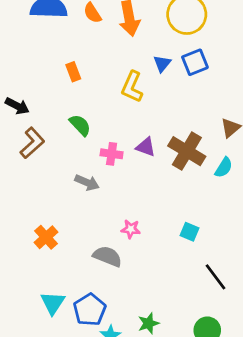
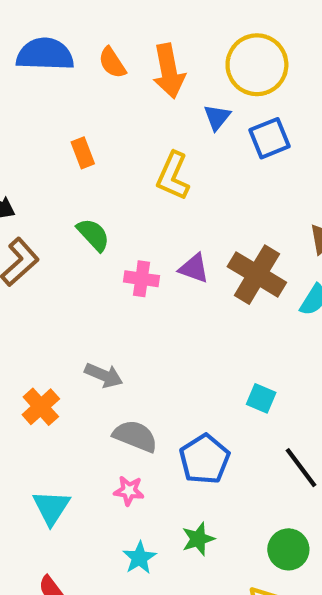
blue triangle: (162, 64) -> (217, 117), moved
gray arrow: (87, 183) -> (104, 375), moved
pink star: (131, 229) -> (129, 491), moved
blue pentagon: (90, 310) -> (204, 459), moved

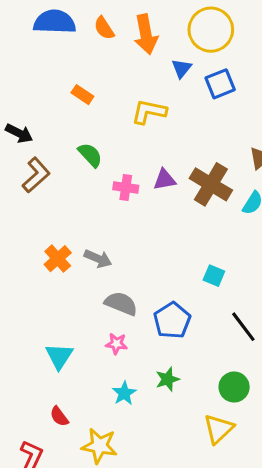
orange rectangle: (83, 153) -> (82, 95), turned -35
yellow L-shape: (173, 176) -> (149, 112), turned 78
purple triangle: (194, 268) -> (164, 180), turned -30
orange cross: (41, 407) -> (58, 259), moved

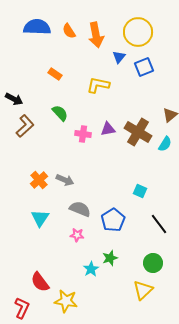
cyan triangle: (59, 356) -> (40, 218), moved
cyan star: (124, 393) -> (91, 269), moved
red semicircle: (59, 416) -> (40, 282), size x1.5

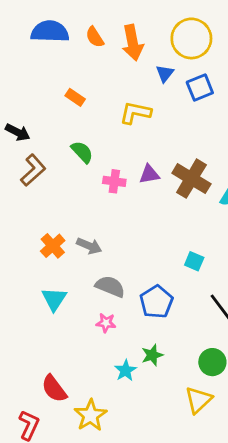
yellow star: (66, 301) -> (91, 415), turned 30

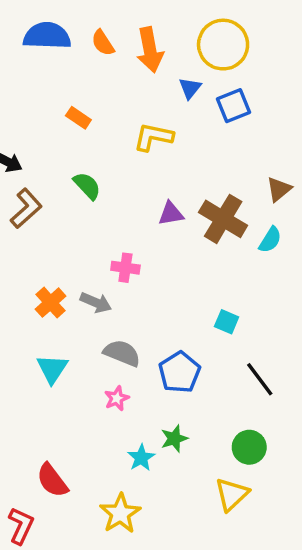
pink cross: (114, 181) -> (125, 268), moved
pink star: (106, 323) -> (117, 398), turned -30
yellow star: (91, 415) -> (120, 513), moved

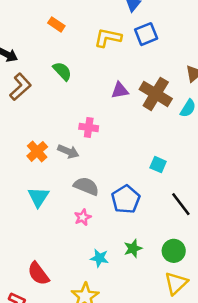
blue square: (234, 106) -> (146, 34), moved
green star: (174, 439) -> (133, 248), moved
cyan star: (141, 458) -> (99, 258), turned -30
yellow triangle: (232, 494) -> (176, 283), moved

